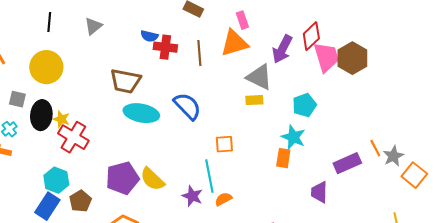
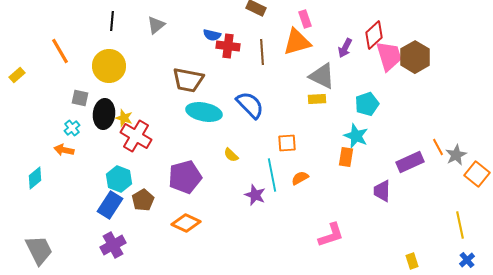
purple arrow: (282, 49) -> (345, 48), size x0.7
yellow semicircle: (152, 179) -> (231, 155), moved, size x0.6
orange semicircle: (223, 199) -> (300, 178), moved

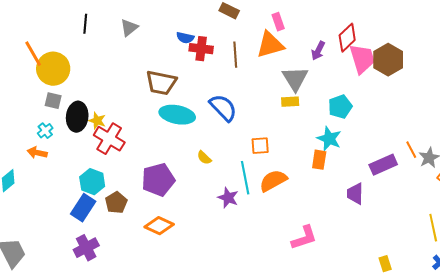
yellow circle: (109, 66) -> (53, 69), moved
gray triangle: (322, 76) -> (295, 79), turned 32
orange semicircle: (300, 178) -> (273, 181), size x1.6

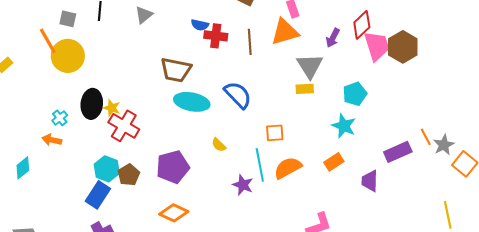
gray square: (53, 101) -> (68, 19), moved
orange rectangle: (319, 160) -> (334, 162), moved, turned 48
brown pentagon: (116, 203) -> (129, 175), moved

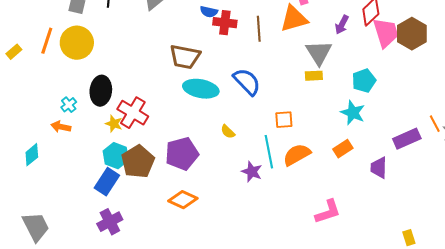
orange line: (48, 41) -> (47, 41), moved, turned 48
yellow star: (112, 108) -> (114, 124), moved
brown pentagon: (129, 175) -> (138, 162), size x1.5

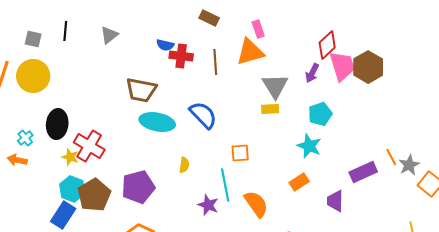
purple arrow: (342, 25) -> (312, 73), moved
yellow semicircle: (228, 132) -> (184, 165), turned -126
orange semicircle: (297, 155) -> (256, 204), moved, turned 84

